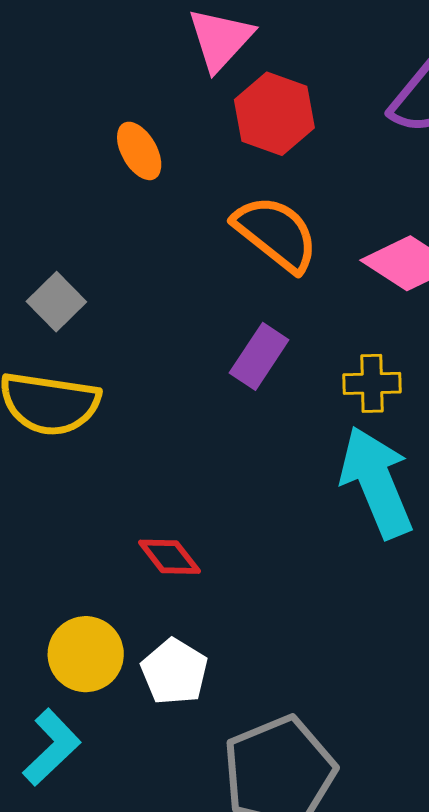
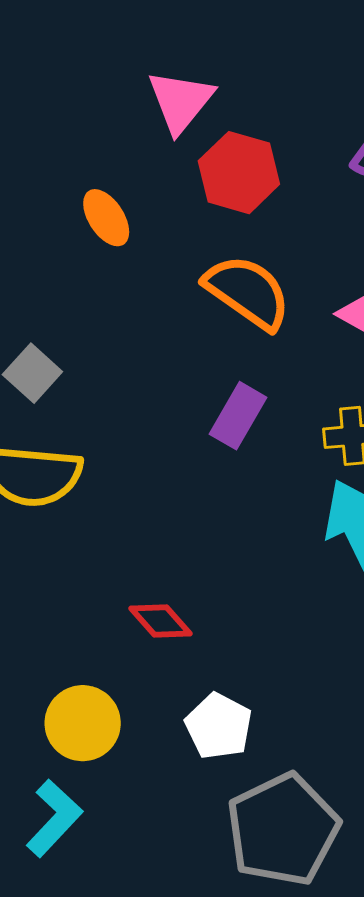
white pentagon: (174, 672) -> (219, 726), moved

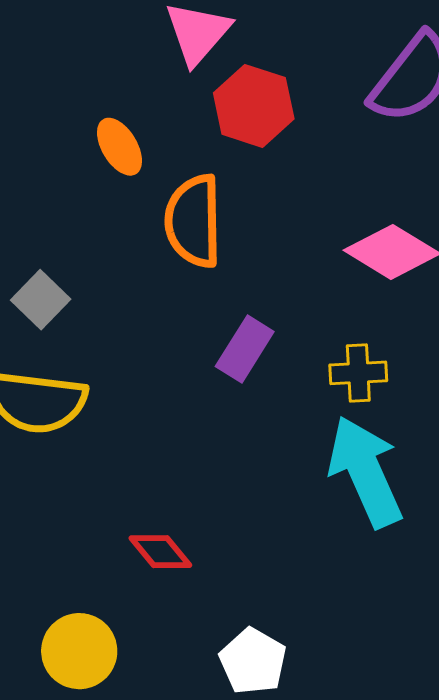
orange semicircle: (248, 292) -> (194, 221), moved, turned -128
white pentagon: (219, 726) -> (253, 661), moved

